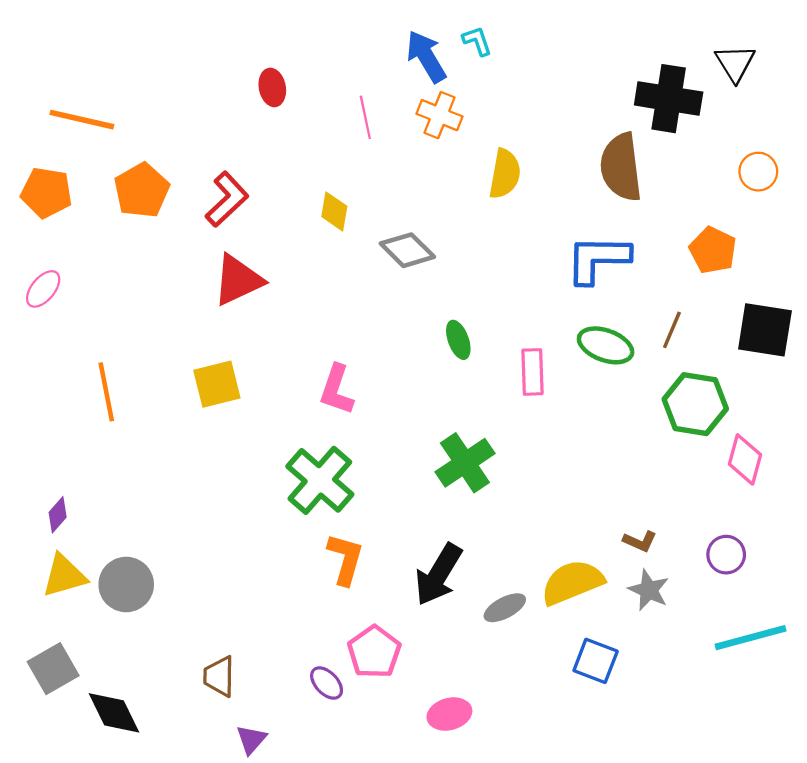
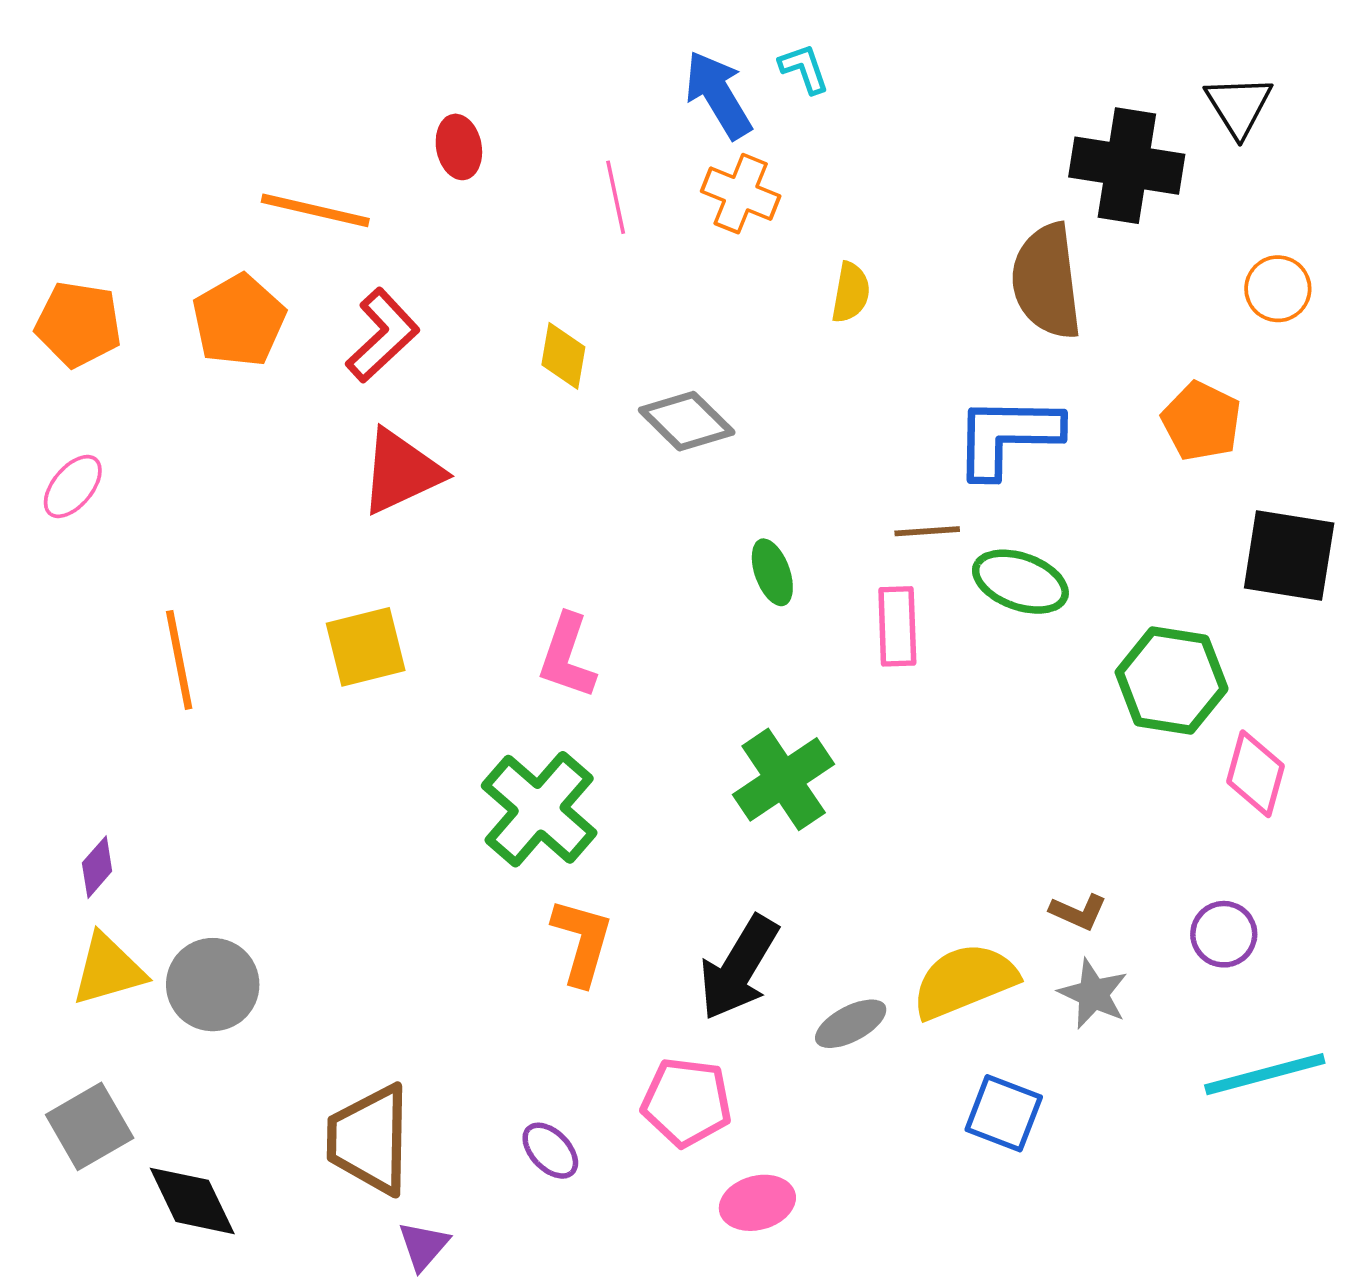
orange line: (82, 120) -> (315, 210), moved
yellow semicircle: (505, 174) -> (851, 292), size x0.7
brown line: (672, 330) -> (927, 531), moved, turned 63
pink pentagon: (374, 652) -> (687, 1102), moved, turned -30
brown trapezoid: (219, 676) -> (369, 1139), size x1.6

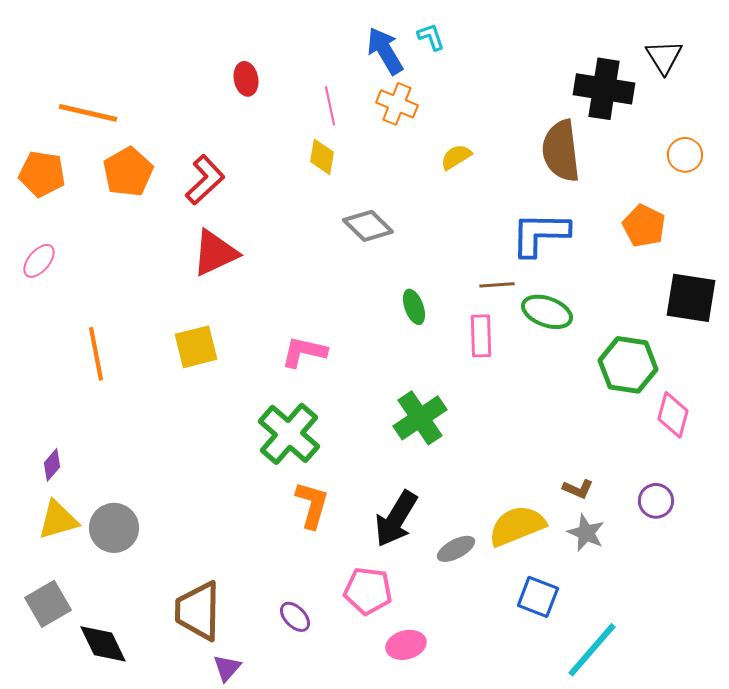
orange line: (315, 210) -> (88, 113), moved
yellow semicircle: (851, 292) -> (456, 157), turned -132
yellow diamond: (563, 356) -> (322, 157), moved
pink L-shape: (567, 656) -> (304, 352), turned 84
cyan line: (1265, 1074) -> (592, 650), moved, turned -34

